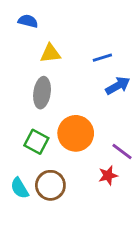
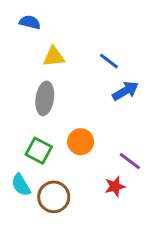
blue line: (102, 58) -> (109, 61), turned 54
orange circle: (76, 133) -> (81, 142), size x0.7
cyan semicircle: (20, 188) -> (21, 185), moved

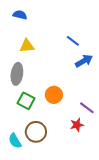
yellow triangle: (54, 57) -> (27, 46), moved
gray ellipse: (45, 98) -> (17, 74), moved
cyan semicircle: (21, 185) -> (15, 141), moved

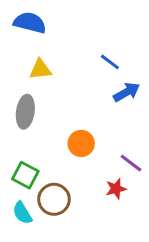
blue semicircle: (20, 15) -> (30, 23), size x1.5
green square: (26, 101) -> (25, 175), moved

